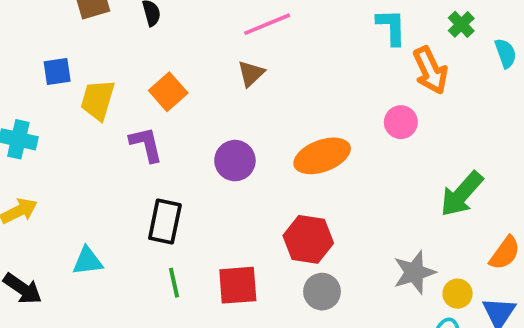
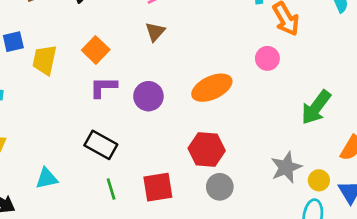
purple L-shape: (146, 144) -> (103, 87), moved, turned -72
black rectangle: (165, 222) -> (101, 145), turned -68

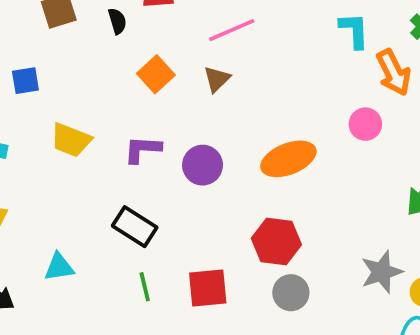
orange square: (96, 50) -> (156, 74), moved
yellow trapezoid: (45, 60) -> (71, 140), moved, turned -84

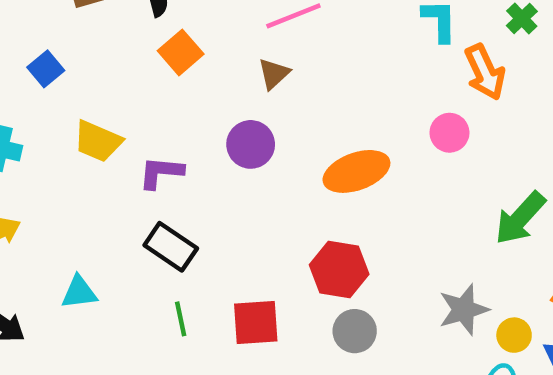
orange square: (156, 74) -> (181, 52), moved
blue square: (25, 81) -> (46, 69), turned -32
purple L-shape: (143, 149) -> (161, 172), moved
purple circle: (203, 165) -> (251, 144), moved

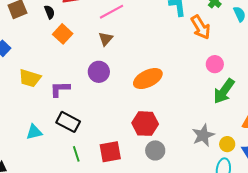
pink circle: (449, 133) -> (215, 64), moved
cyan triangle: (79, 292) -> (34, 132), moved

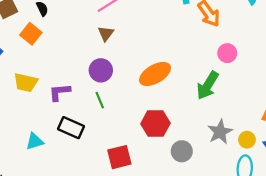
orange square: (63, 34) -> (31, 34), moved
green arrow: (224, 91) -> (208, 85), moved
gray circle: (155, 150) -> (182, 151), moved
green line: (76, 154) -> (100, 100), moved

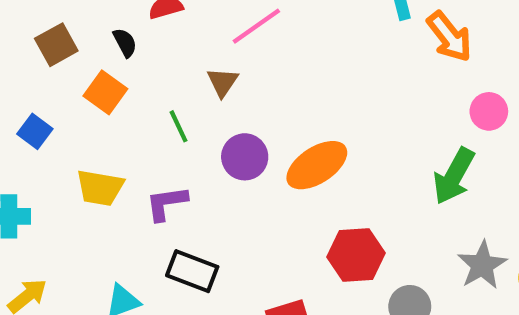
brown triangle: (106, 34) -> (222, 82), moved
orange ellipse: (155, 74) -> (317, 165), moved
green line: (100, 100) -> (178, 126), moved

